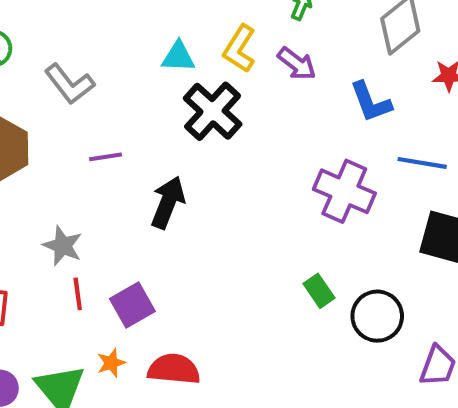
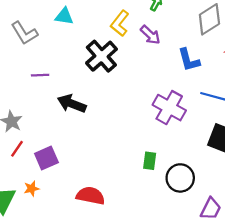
cyan triangle: (178, 57) -> (64, 16), moved
black arrow: (168, 202) -> (72, 104), turned -96
green rectangle: (319, 291) -> (150, 161), turned 36
red line: (78, 294) -> (17, 149), turned 36
red semicircle: (174, 369) -> (90, 196), moved

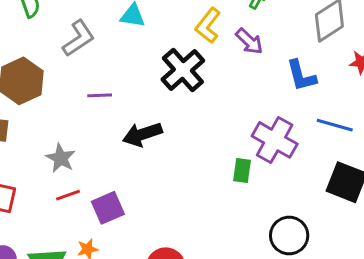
gray L-shape: (24, 33) -> (79, 38), turned -92
black arrow: (72, 104) -> (142, 134), turned -40
red line: (17, 149) -> (68, 195), turned 36
green rectangle: (150, 161) -> (242, 170), moved

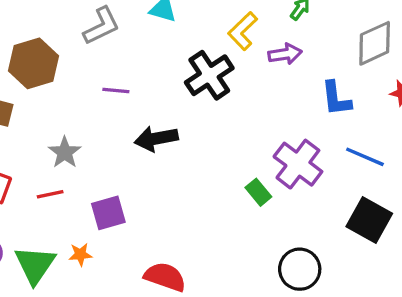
purple arrow: (249, 41) -> (285, 54), turned -60
green rectangle: (242, 170) -> (258, 192), turned -55
red line: (68, 195) -> (50, 194), moved

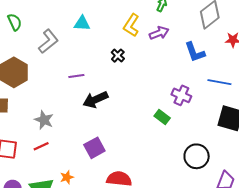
black cross: (209, 75) -> (118, 56), size x0.5
purple line: (116, 90) -> (76, 76), moved
purple cross: (298, 164) -> (181, 95), size x0.7
purple square: (108, 213) -> (94, 148), moved

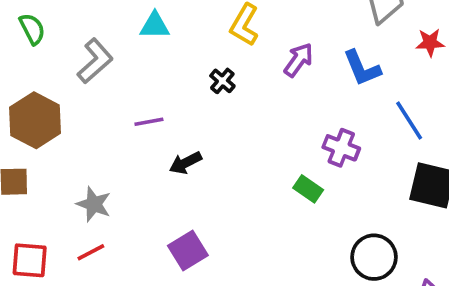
purple arrow: (159, 33) -> (299, 60), moved, turned -30
blue line: (219, 82) -> (409, 120), turned 50
black arrow: (95, 100) -> (186, 163), size x0.7

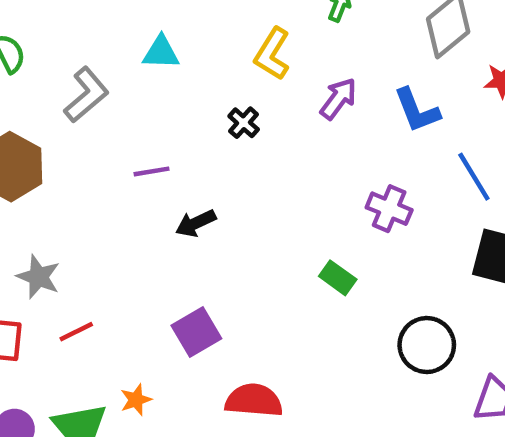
green rectangle: (308, 189) -> (338, 278), moved
gray star: (94, 204) -> (38, 277), moved

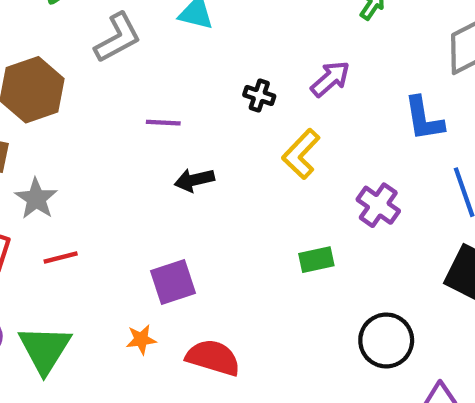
yellow L-shape: (272, 54) -> (301, 154), moved
purple arrow: (338, 99) -> (330, 79), moved
black cross: (244, 123) -> (259, 95), turned -36
green rectangle: (338, 278) -> (316, 260), turned -60
orange star: (136, 400) -> (141, 339), moved

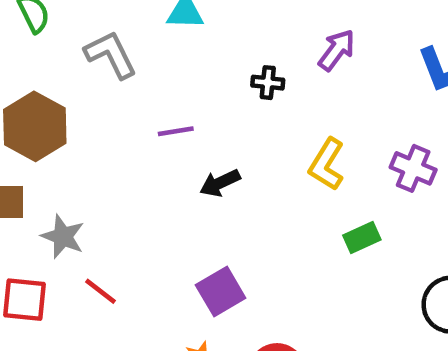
gray L-shape: (118, 38) -> (111, 55), turned -76
yellow L-shape: (301, 154) -> (327, 164), moved
red line: (61, 258) -> (101, 291), turned 64

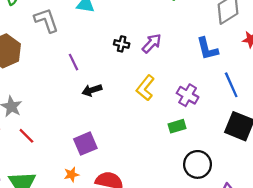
purple arrow: (337, 50) -> (152, 43), moved
purple line: (176, 131) -> (73, 62), turned 66
green rectangle: (362, 237) -> (177, 126), moved

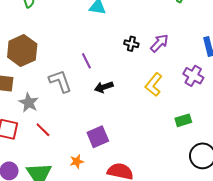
gray L-shape: (46, 20) -> (60, 81), moved
purple cross: (188, 95) -> (193, 76), moved
orange star: (71, 174) -> (77, 161), moved

